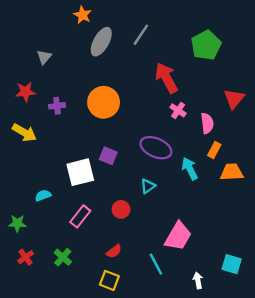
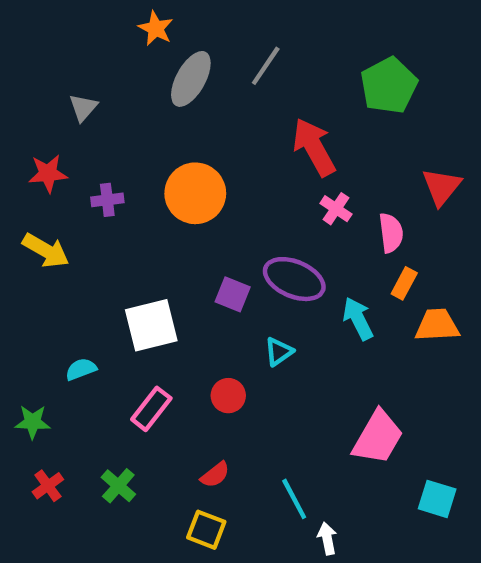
purple square: (108, 156) -> (233, 294), moved
pink trapezoid: (178, 236) -> (378, 437), moved
white arrow: (198, 280) -> (327, 538), moved

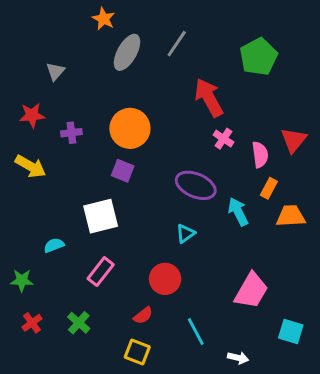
red triangle: (442, 187) -> (294, 140), moved
purple square: (233, 294) -> (123, 171), moved
red circle: (228, 396) -> (165, 279), moved, size x1.4
white arrow: (327, 538) -> (238, 358), moved, turned 114

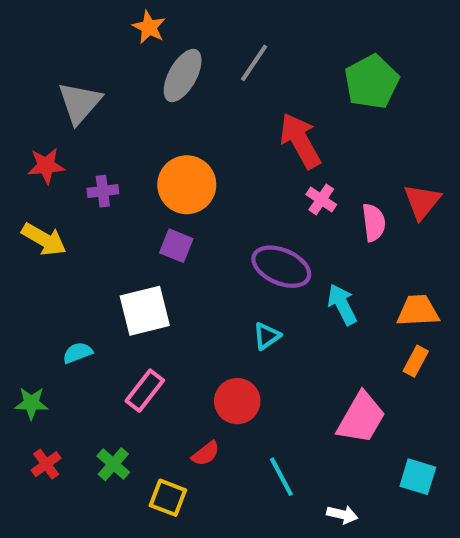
gray triangle: (55, 71) -> (80, 103), size x1.6
orange rectangle: (269, 188) -> (416, 361), moved
yellow square: (137, 352) -> (168, 498), moved

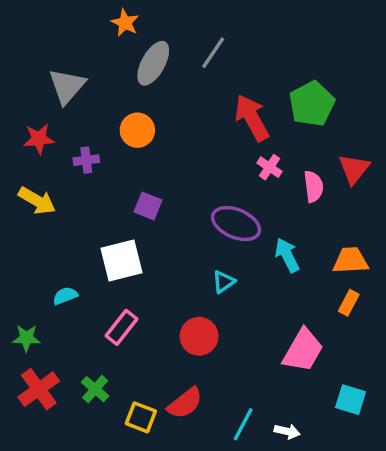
green pentagon: (372, 82) -> (312, 104), moved
orange circle: (187, 185) -> (137, 130), moved, size x0.7
red semicircle: (206, 454) -> (185, 403), moved, size x1.5
red cross: (46, 464) -> (39, 389), size x1.6
cyan line: (281, 477) -> (243, 424), moved, turned 56

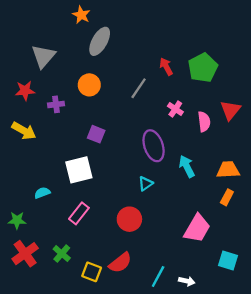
gray line: (213, 53) -> (139, 88), moved
red arrow: (252, 118) -> (166, 67), moved, size x0.6
purple ellipse: (236, 224) -> (154, 146), turned 48

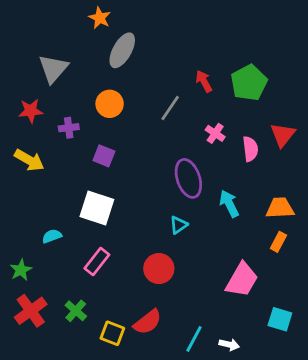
purple square: (96, 134) -> (104, 156), moved
white square: (79, 170) -> (97, 208), turned 32
green star: (17, 220) -> (21, 270), turned -30

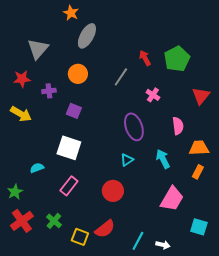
pink semicircle: (250, 149) -> (178, 126), moved
cyan arrow: (229, 204) -> (163, 159), moved

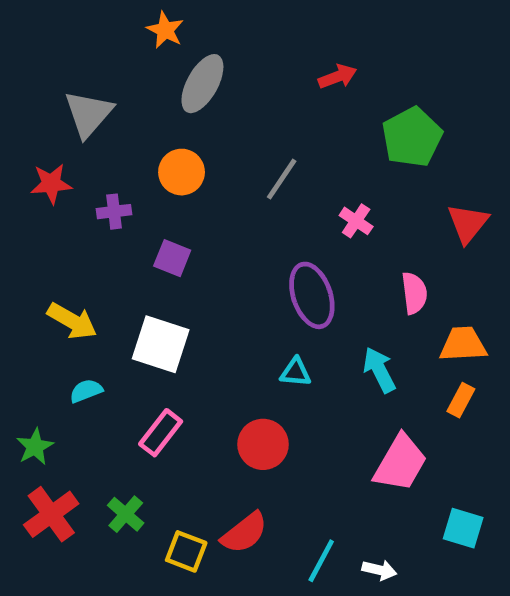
red arrow: (145, 58) -> (337, 77), moved, turned 98
yellow arrow: (21, 114) -> (72, 321), moved
cyan triangle: (127, 160) -> (296, 372), turned 40

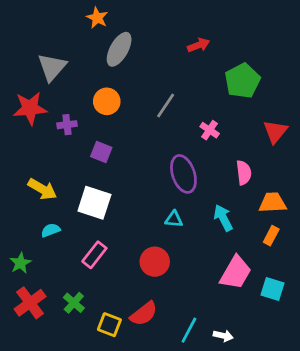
red star: (51, 184) -> (30, 108), size x1.4
cyan square: (463, 528) -> (273, 289), moved

